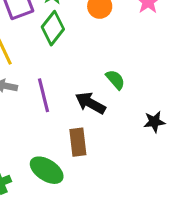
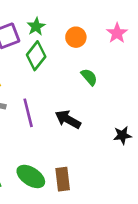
green semicircle: (115, 80) -> (89, 77), moved
brown rectangle: (78, 142) -> (63, 179), moved

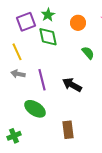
green diamond: (36, 56) -> (48, 37), turned -50
green ellipse: (31, 176) -> (35, 109), moved

